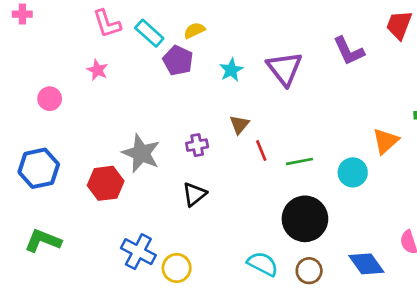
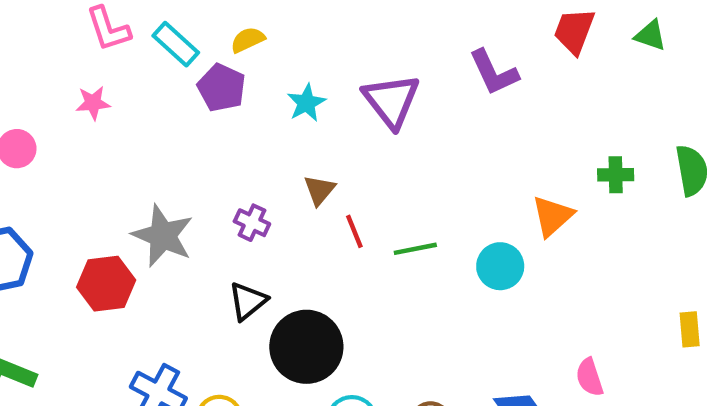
pink star: (97, 70) -> (93, 103), turned -30
purple cross: (197, 145) -> (252, 223), turned 35
black circle: (305, 219) -> (306, 347), moved

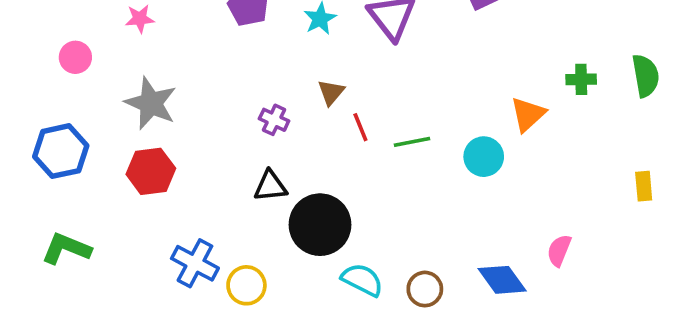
gray star: (163, 236) -> (151, 103), moved
black triangle: (248, 301) -> (270, 186), turned 33
yellow rectangle: (690, 329) -> (644, 186), moved
pink semicircle: (589, 377) -> (559, 250), turned 40

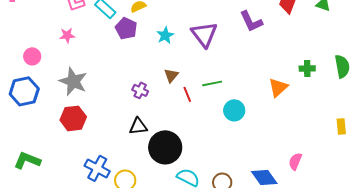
green line: (412, 142) -> (212, 83), moved
blue hexagon: (61, 151) -> (24, 91), moved
cyan circle: (484, 157) -> (234, 110), moved

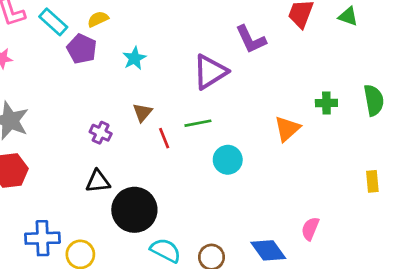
purple triangle: (204, 34) -> (210, 72), moved, turned 36
blue cross: (97, 168) -> (42, 238), turned -30

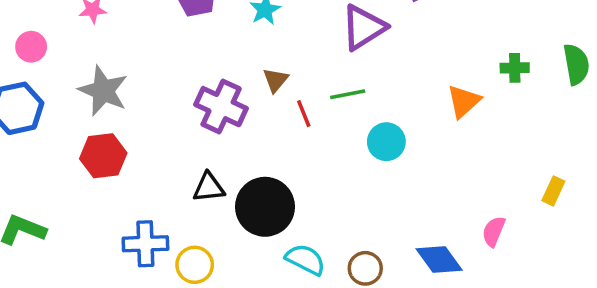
purple cross: (101, 133) -> (221, 107), size x1.8
black triangle: (98, 181) -> (209, 187), moved
yellow rectangle: (372, 181) -> (553, 191), moved, turned 30

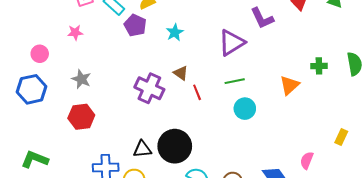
brown triangle: (276, 80) -> (181, 73), turned -35
gray star: (103, 91) -> (81, 79), size x0.7
green line: (348, 94) -> (235, 81), moved
black triangle: (209, 187) -> (142, 149), moved

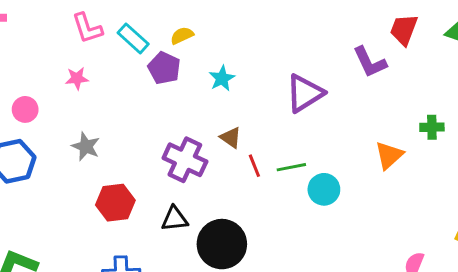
purple L-shape: (262, 18) -> (370, 62), moved
green line: (235, 81) -> (291, 167), moved
red hexagon: (81, 117) -> (115, 203), moved
black triangle: (142, 149) -> (175, 219), moved

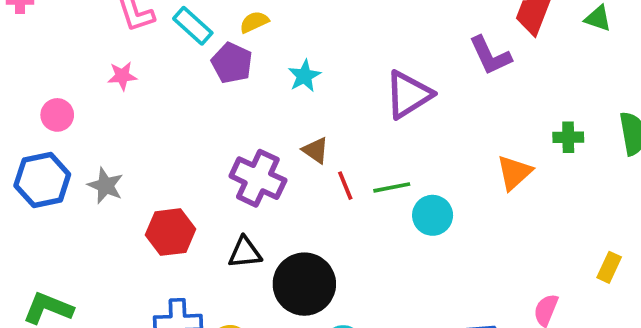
gray star: (86, 146) -> (106, 186), moved

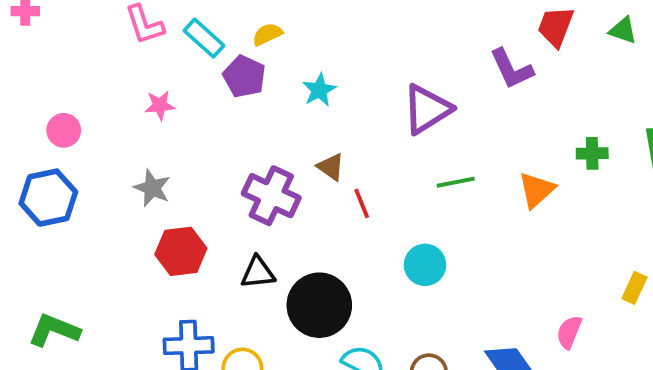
pink star: (122, 76) -> (160, 105), moved
gray star: (106, 186) -> (152, 188), moved
green line: (392, 187) -> (456, 182), moved
cyan circle: (433, 215) -> (425, 265), moved

